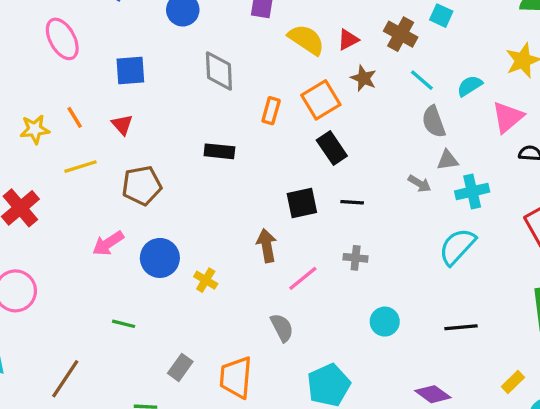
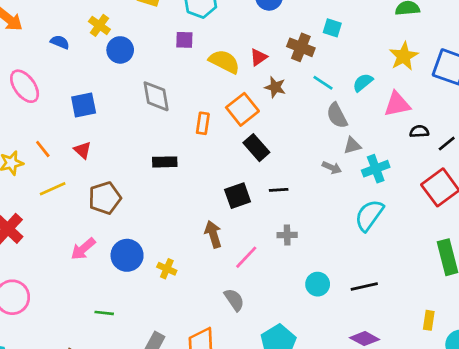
pink triangle: (508, 117) -> (397, 104), turned 36
black line: (461, 327) -> (364, 287), moved
yellow rectangle: (513, 382) -> (429, 320), turned -30

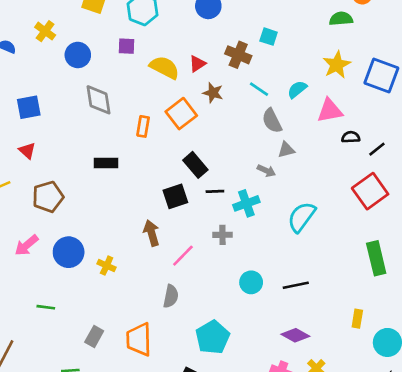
blue circle: (120, 50) -> (78, 55), moved
black rectangle: (256, 148) -> (195, 165), moved
cyan cross: (376, 169) -> (246, 203), moved
gray semicircle: (234, 300) -> (171, 296), turned 45

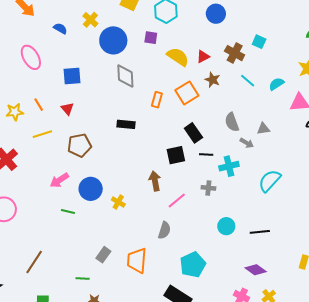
blue circle: (78, 55) -> (113, 40), size x1.4
gray semicircle: (272, 121) -> (232, 122), moved
green line: (46, 307) -> (68, 211), moved

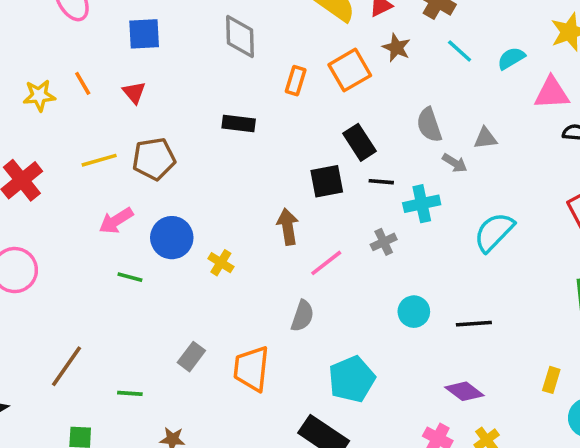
yellow line: (42, 134) -> (99, 160), moved
gray cross: (208, 188) -> (384, 242), turned -32
green line: (83, 278) -> (130, 393), moved

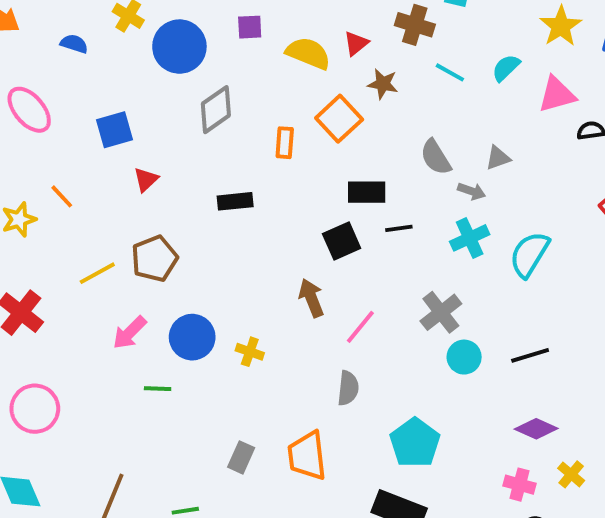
gray diamond: (240, 37) -> (216, 110), turned 69
red triangle: (134, 92) -> (146, 180), moved, turned 40
black rectangle: (360, 142) -> (367, 192), turned -44
cyan cross: (422, 204) -> (470, 238), moved
gray cross: (384, 242) -> (441, 312), moved, size x1.5

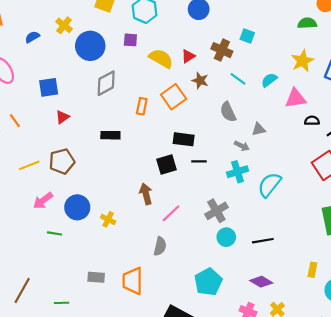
blue semicircle: (74, 44) -> (32, 37), turned -56
gray semicircle: (436, 157) -> (228, 112), moved
cyan pentagon: (415, 443) -> (208, 282), moved
gray rectangle: (241, 457) -> (96, 277), turned 63

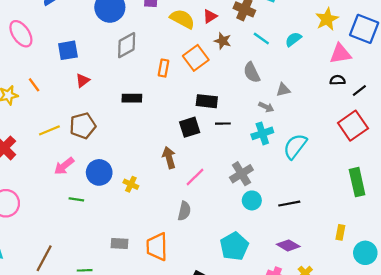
pink triangle: (296, 98) -> (340, 54), moved

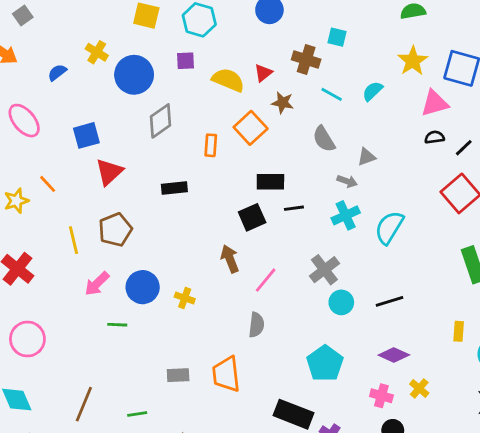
red triangle: (83, 80) -> (109, 172), size x1.5
yellow line: (49, 130) -> (73, 240), turned -75

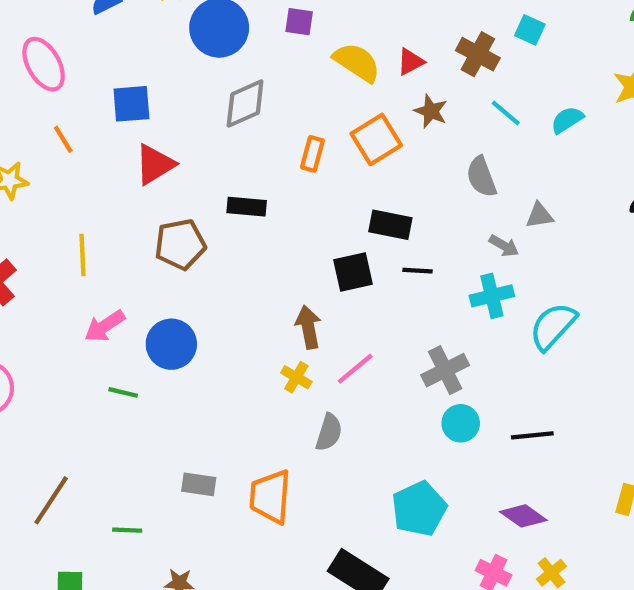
orange line: (48, 184) -> (63, 139), moved
brown pentagon: (115, 230) -> (180, 244), moved
yellow cross: (185, 298) -> (296, 377), moved

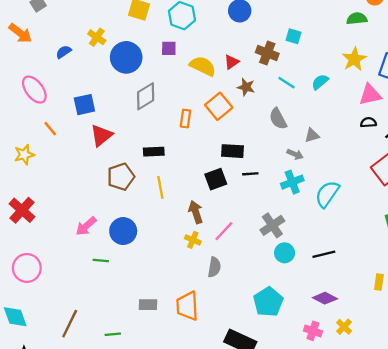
yellow line: (83, 255) -> (160, 187), moved

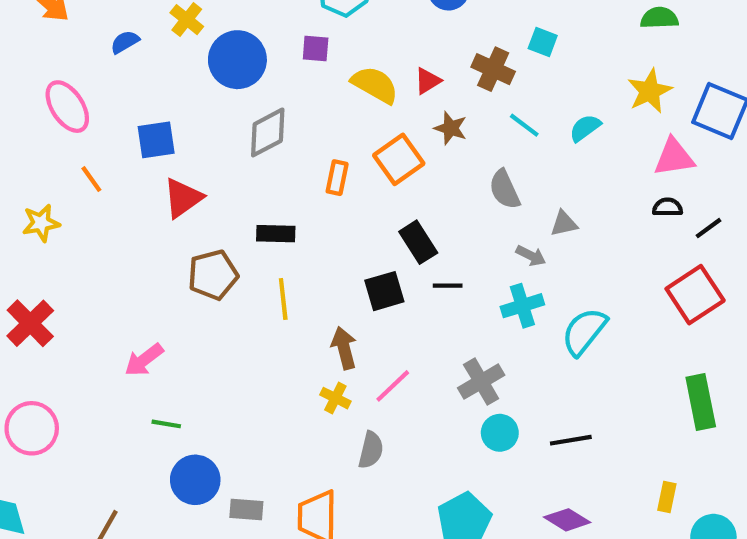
black rectangle: (232, 151) -> (418, 242), turned 50
blue circle: (123, 231) -> (195, 480), moved

